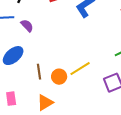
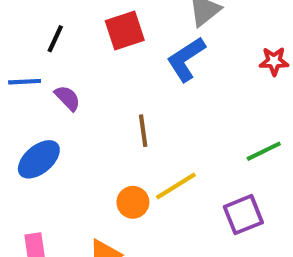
brown line: (39, 72) -> (143, 131), moved

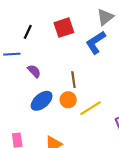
purple semicircle: (67, 98) -> (34, 71), moved
blue ellipse: (39, 159) -> (42, 101), moved
orange circle: (133, 202) -> (68, 100), moved

